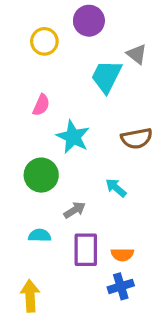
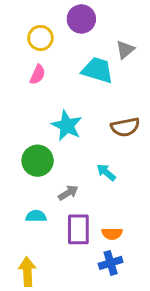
gray triangle: (137, 54) -> (125, 50), turned 42
cyan trapezoid: (106, 76) -> (97, 70), turned 80
pink semicircle: (41, 105) -> (38, 74), moved

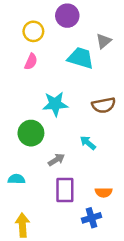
cyan star: (67, 126) -> (55, 104), turned -30
cyan semicircle: (36, 216) -> (16, 179), moved
orange semicircle: (112, 234) -> (104, 192), moved

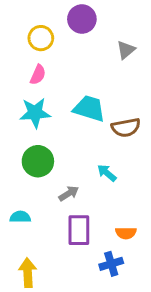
cyan trapezoid: (81, 58) -> (89, 108), moved
cyan star: (55, 104) -> (35, 113), moved

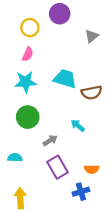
purple rectangle: (79, 230) -> (58, 167), turned -30

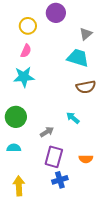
cyan trapezoid: (65, 79) -> (78, 58), moved
green circle: (28, 117) -> (16, 117), moved
purple rectangle: (58, 167) -> (54, 157), turned 45
blue cross: (81, 192) -> (60, 180), moved

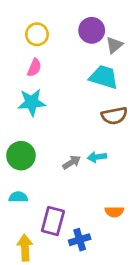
purple circle: (56, 13) -> (92, 30), moved
cyan arrow: (73, 118) -> (97, 157), turned -48
gray arrow: (47, 132) -> (72, 162), moved
purple rectangle: (54, 157) -> (53, 221), moved

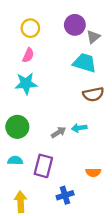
purple rectangle: (53, 221) -> (43, 166), moved

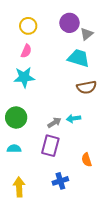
purple rectangle: (43, 166) -> (50, 146), moved
orange semicircle: (93, 172) -> (87, 160), turned 72

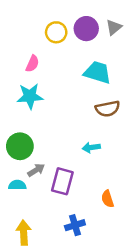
yellow circle: (28, 26) -> (56, 32), moved
gray triangle: (87, 34) -> (114, 27), moved
gray arrow: (54, 123) -> (36, 170), moved

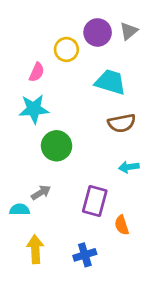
yellow circle: (56, 32) -> (66, 49), moved
green circle: (20, 146) -> (57, 146), moved
cyan arrow: (91, 148) -> (129, 167), moved
purple rectangle: (62, 181) -> (95, 201), moved
yellow arrow: (24, 233) -> (35, 249), moved

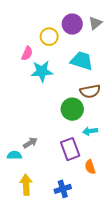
cyan star: (34, 109) -> (42, 71), moved
green circle: (57, 146) -> (72, 109), moved
cyan arrow: (129, 167) -> (90, 131), moved
purple rectangle: (95, 201) -> (70, 149), turned -35

